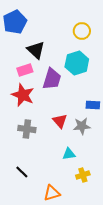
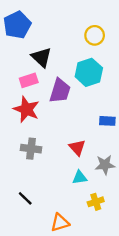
red triangle: (60, 121) -> (77, 147), moved
gray star: (82, 126) -> (105, 165), moved

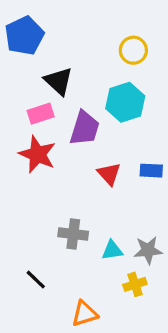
red triangle: (77, 147) -> (109, 174), moved
gray cross: (31, 149) -> (73, 234), moved
gray star: (105, 165) -> (148, 250), moved

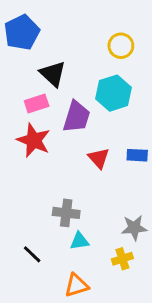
cyan triangle: (112, 250) -> (79, 241), moved

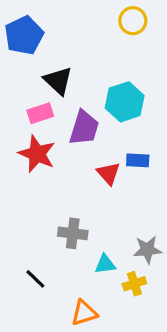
yellow circle: (121, 46) -> (133, 21), moved
blue rectangle: (137, 155) -> (138, 160), moved
cyan triangle: (79, 241) -> (105, 264), moved

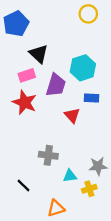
blue rectangle: (138, 160) -> (92, 98), moved

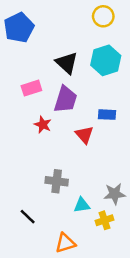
black triangle: (39, 54) -> (67, 63), moved
cyan hexagon: (83, 68) -> (106, 60), moved
red star: (25, 102) -> (43, 125), moved, size x0.6

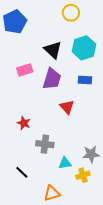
yellow circle: (103, 16) -> (71, 13), moved
blue rectangle: (107, 115) -> (85, 80), moved
red star: (43, 125) -> (24, 123), moved

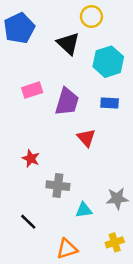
black triangle: (53, 50) -> (68, 44), moved
yellow cross: (83, 175) -> (115, 242), moved

